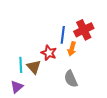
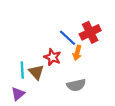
blue line: (63, 35) -> (68, 38), turned -54
gray semicircle: (71, 79) -> (76, 85), turned -78

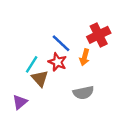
blue line: (68, 38) -> (61, 43), moved
cyan line: (22, 70) -> (32, 64), moved, turned 35

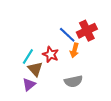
blue line: (61, 43) -> (67, 35), moved
purple triangle: (20, 102) -> (29, 84), moved

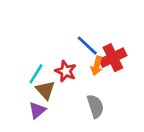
red cross: (87, 31) -> (113, 58), moved
gray semicircle: (73, 81) -> (95, 106), turned -96

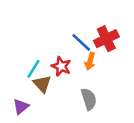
red cross: (113, 58) -> (106, 39), moved
purple triangle: (37, 110) -> (21, 107), moved

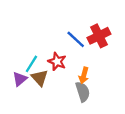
orange arrow: (90, 61) -> (84, 75), moved
purple triangle: (21, 107) -> (20, 79), moved

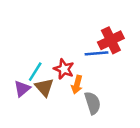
blue line: (76, 39) -> (97, 53), moved, turned -48
orange arrow: (84, 75) -> (77, 85), moved

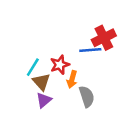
red star: (64, 69) -> (60, 65), turned 30
purple triangle: (22, 89) -> (44, 100), moved

